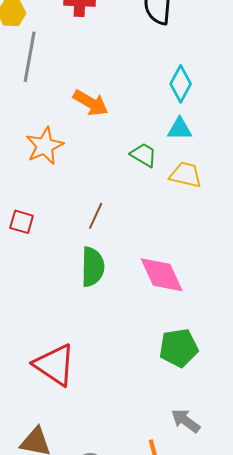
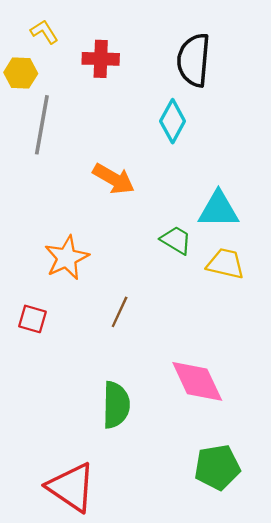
cyan diamond: (181, 84) -> (173, 121), moved
cyan triangle: (180, 129) -> (218, 209), size x1.4
orange star: (45, 146) -> (67, 258), moved
green semicircle: (93, 267) -> (116, 405), moved

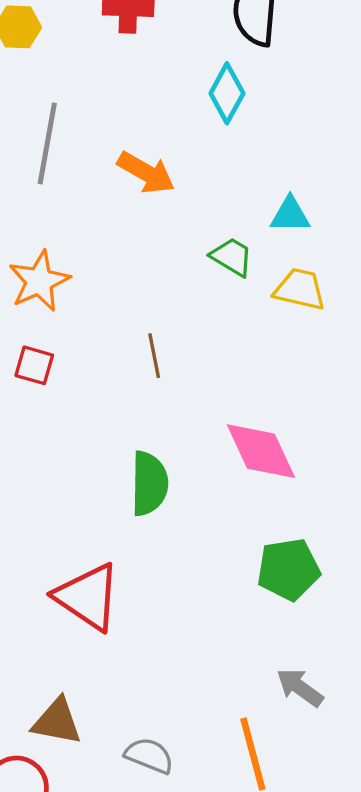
gray line: (42, 125) -> (47, 143), moved
cyan triangle: (218, 209) -> (290, 215), size x0.7
orange star: (67, 258) -> (39, 281), moved
brown line: (120, 312) -> (154, 356), turned -36

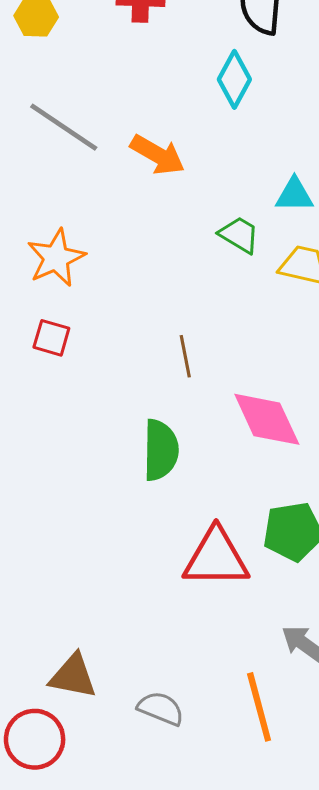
gray line: (47, 143) -> (64, 127), turned -66
brown line: (154, 356) -> (185, 356), moved
red triangle: (88, 597) -> (216, 558), moved, turned -34

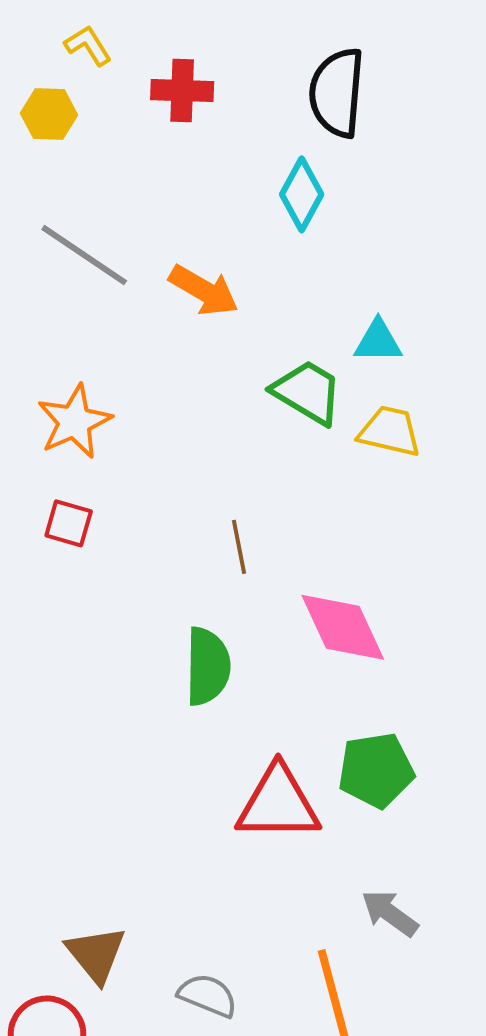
green trapezoid: (239, 235) -> (307, 392), size x1.4
brown triangle: (73, 676) -> (96, 954), turned 40

